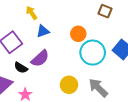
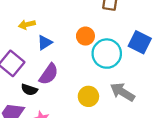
yellow arrow: (32, 13) -> (27, 25), turned -56

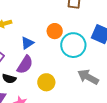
blue triangle: (45, 42) -> (27, 43), moved
yellow circle: (88, 96) -> (46, 82), moved

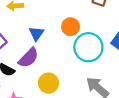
blue triangle: (27, 43) -> (36, 34), turned -32

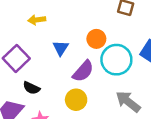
purple semicircle: (28, 58) -> (83, 71), moved

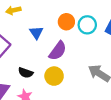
cyan circle: (116, 60) -> (87, 25), moved, size x0.7
black semicircle: (31, 88) -> (26, 73), moved

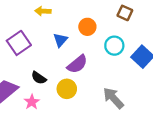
orange circle: (66, 22) -> (87, 27), moved

